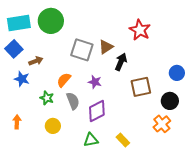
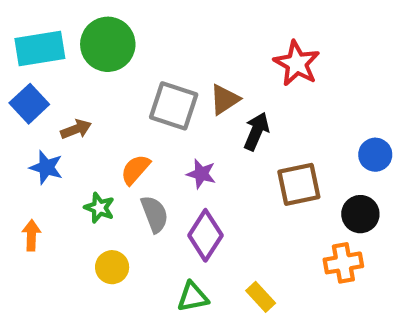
purple diamond: (97, 111) -> (205, 235), turned -30
orange arrow: (17, 122) -> (31, 235), moved
orange cross: (162, 124) -> (343, 263), turned 30

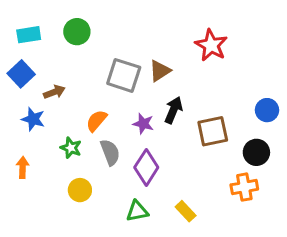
green circle: (108, 44) -> (77, 32), size x0.7
cyan rectangle: (40, 49) -> (29, 35), size x0.7
black arrow: (256, 131) -> (173, 110), moved

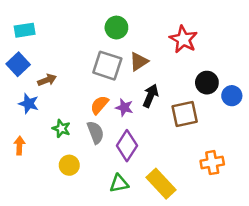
green circle: (77, 32) -> (116, 28), moved
orange semicircle: (97, 121) -> (99, 105), moved
black circle: (256, 152) -> (207, 83), moved
yellow rectangle: (186, 211) -> (161, 184), size x1.6

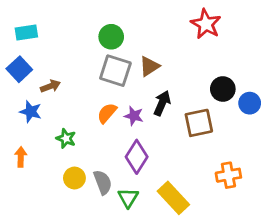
green circle: (116, 28) -> (111, 37), moved
red star: (183, 39) -> (206, 24), moved
gray semicircle: (95, 132) -> (103, 182), moved
green triangle: (119, 184) -> (128, 198), turned -48

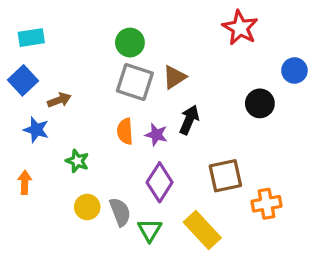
blue circle: (250, 103) -> (294, 70), moved
orange semicircle: (107, 113) -> (125, 131), turned -45
brown square: (199, 123) -> (225, 176), moved

